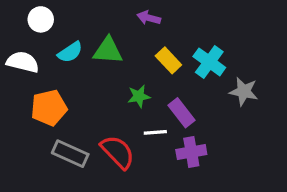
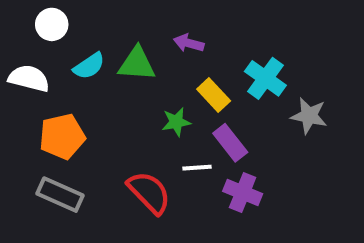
purple arrow: (149, 18) -> (189, 43), moved
yellow rectangle: (168, 60) -> (214, 95), moved
purple cross: (191, 152) -> (243, 192), turned 32
gray rectangle: (70, 154) -> (60, 195), moved

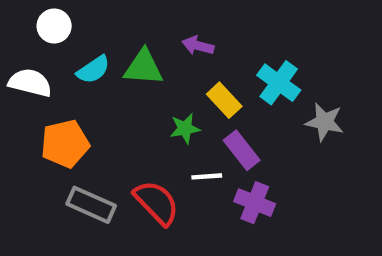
gray rectangle: (60, 195) -> (91, 205), moved

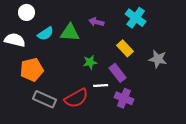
cyan cross: (279, 83) -> (136, 18), moved
yellow rectangle: (224, 100) -> (125, 48), moved
red semicircle: (157, 203) -> (76, 98), turned 105

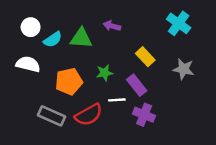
white circle: (26, 12) -> (31, 27), moved
cyan cross: (136, 18) -> (179, 23), moved
white semicircle: (15, 40) -> (28, 64), moved
orange pentagon: (32, 70) -> (69, 81), moved

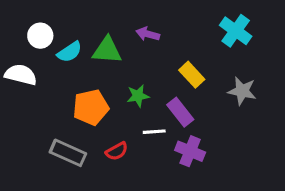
white semicircle: (28, 64) -> (21, 75), moved
red semicircle: (89, 115) -> (117, 151), size x0.6

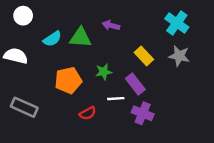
white circle: (40, 36) -> (23, 16), moved
gray star: (242, 91) -> (179, 56), moved
gray rectangle: (68, 153) -> (24, 107), moved

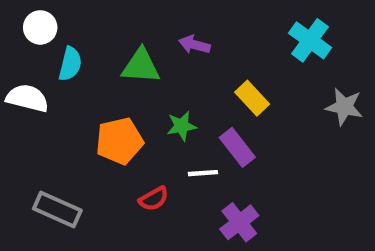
cyan semicircle: (52, 39) -> (70, 64), moved, turned -42
gray star: (179, 56) -> (344, 107), moved
gray rectangle: (24, 107) -> (57, 209), moved
purple cross: (143, 113) -> (239, 222), moved, turned 30

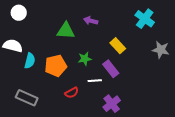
cyan semicircle: (70, 64) -> (30, 61), moved

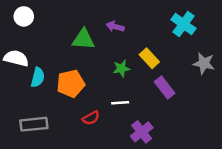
green star: (85, 59) -> (121, 68), moved
purple rectangle: (111, 69) -> (165, 87), moved
gray rectangle: (27, 98) -> (34, 124), turned -30

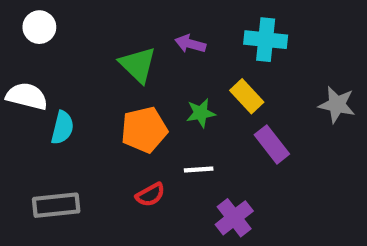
cyan cross: (184, 24) -> (266, 40), moved, turned -30
green triangle: (83, 39) -> (138, 65), turned 40
orange pentagon: (71, 84) -> (144, 130), moved

